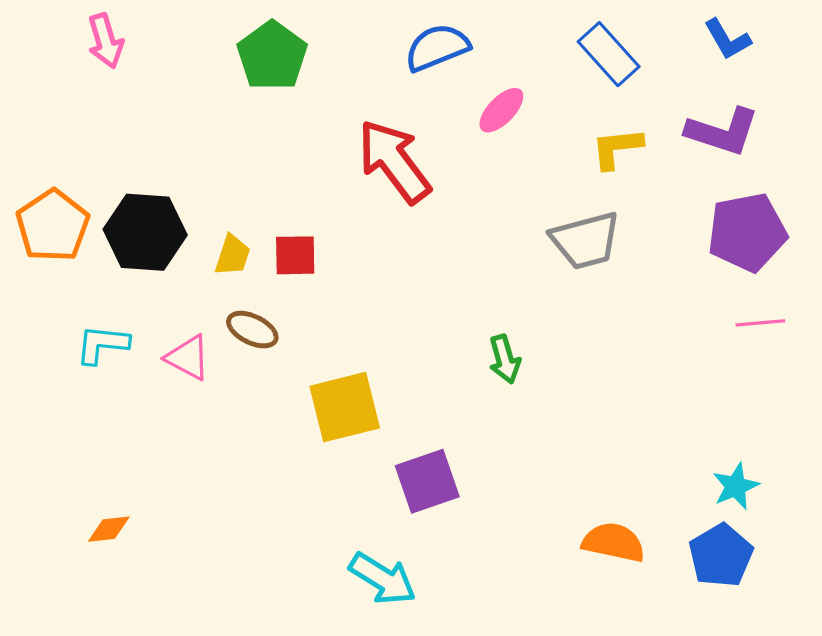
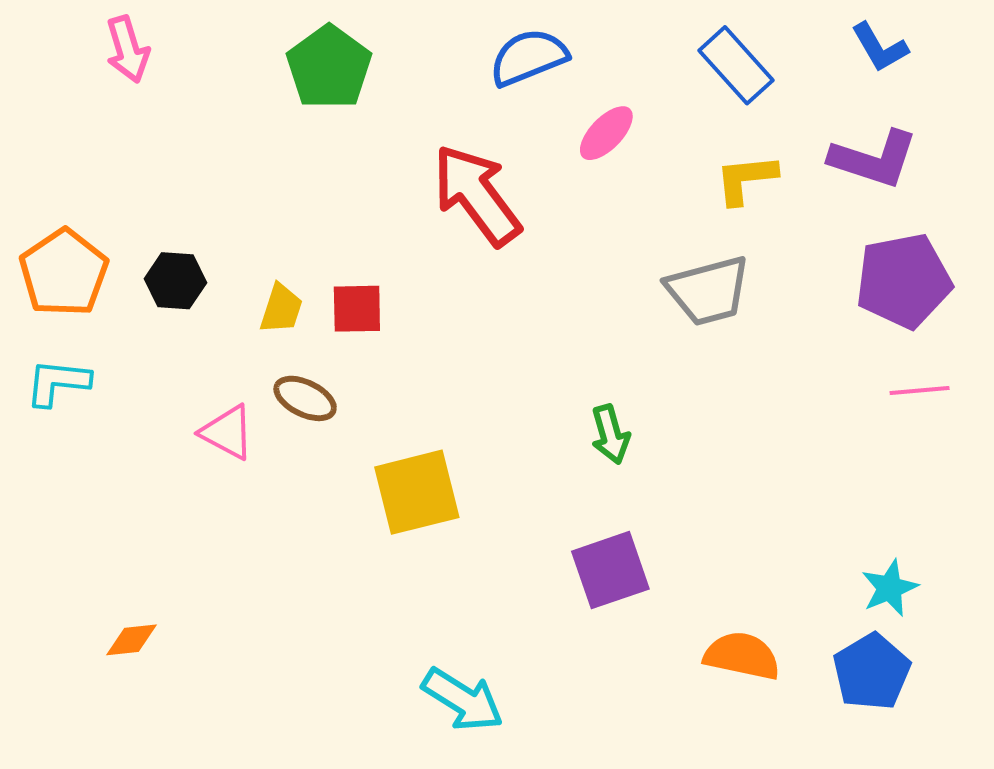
black hexagon: (145, 232) -> (175, 281), size x0.6
cyan L-shape: (102, 344) -> (58, 383), moved
purple square: (427, 481) -> (610, 570), moved

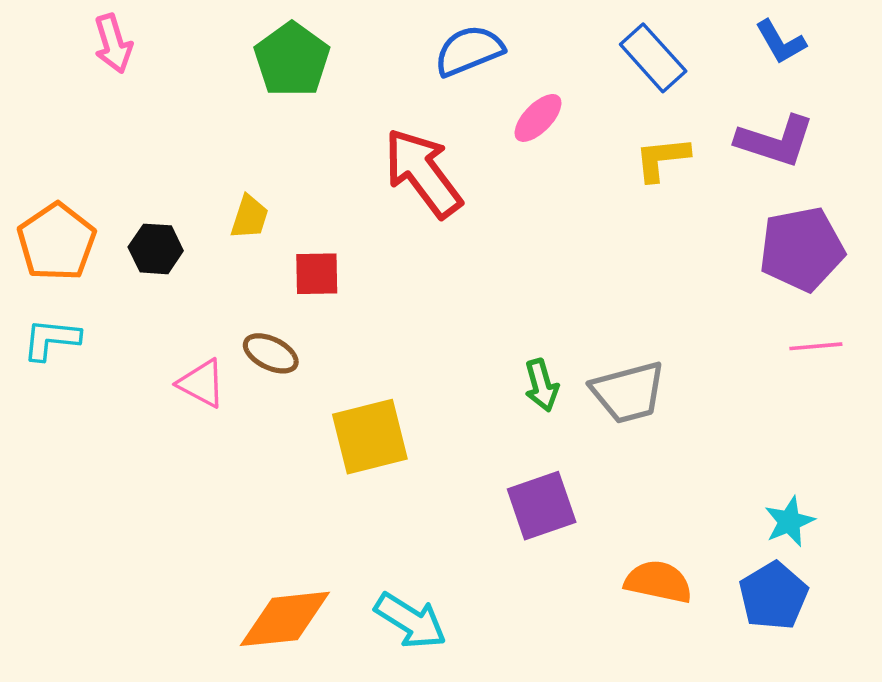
gray trapezoid: (708, 291) -> (628, 392), moved
yellow trapezoid: (281, 309) -> (249, 217), moved
orange diamond: (132, 640) -> (285, 619), moved, size x2.0

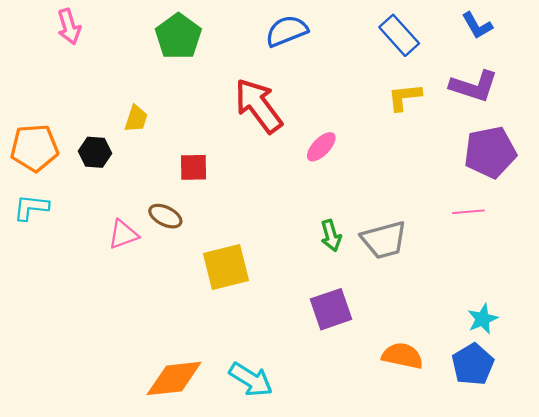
pink ellipse: (538, 118) -> (321, 147), moved
yellow trapezoid: (249, 217) -> (136, 119), moved
orange pentagon: (57, 242) -> (34, 148), turned 30
pink line: (816, 346) -> (468, 212), moved
pink triangle: (202, 383) -> (123, 234), turned -48

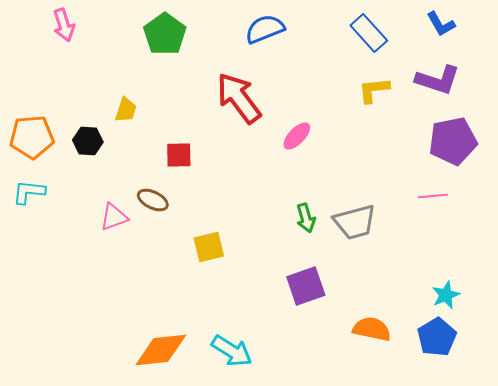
yellow square: (226, 267) -> (209, 247), size x0.7

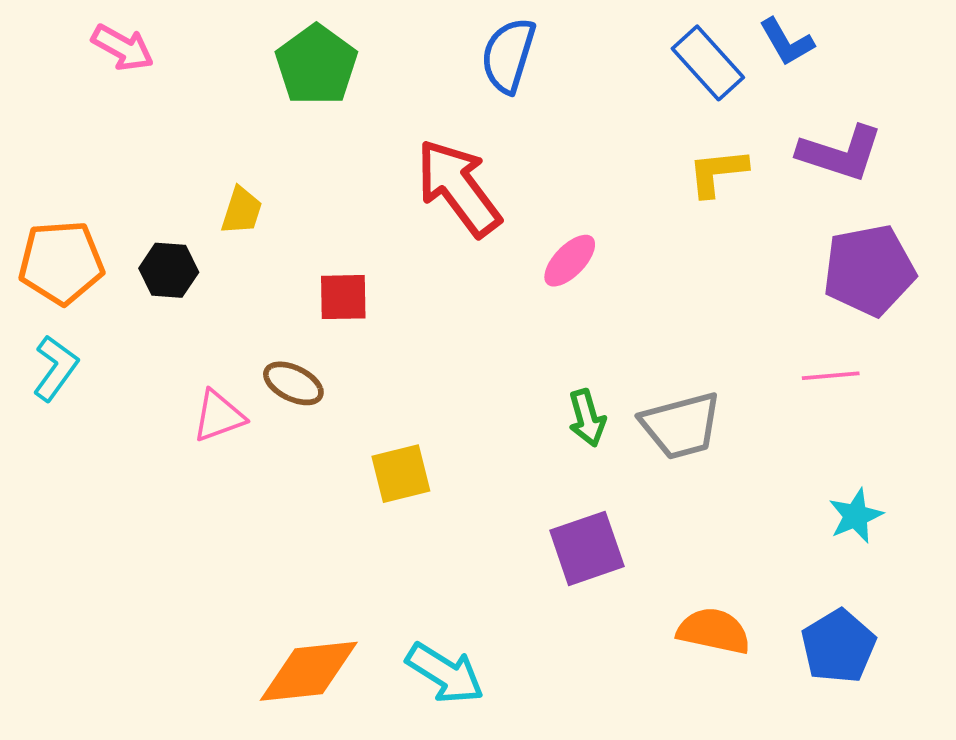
blue L-shape: (441, 24) -> (787, 42), moved
pink arrow: (64, 25) -> (123, 48), turned -44
blue semicircle: (265, 29) -> (508, 55), turned -51
cyan L-shape: (29, 192) -> (55, 368), turned 120
cyan star: (446, 295) -> (856, 516), moved

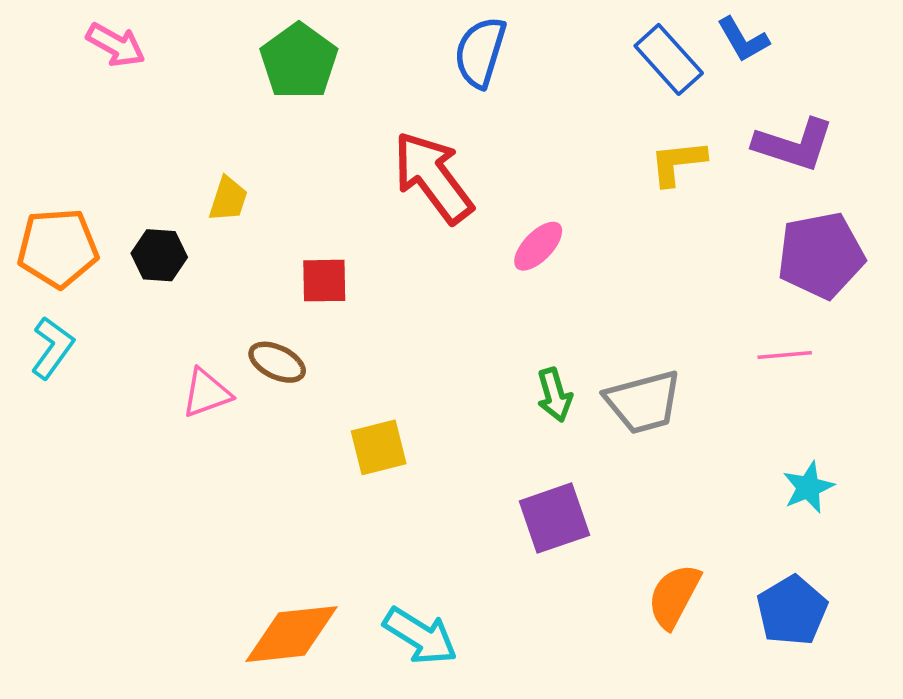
orange semicircle: (714, 631) -> (674, 596), turned -74

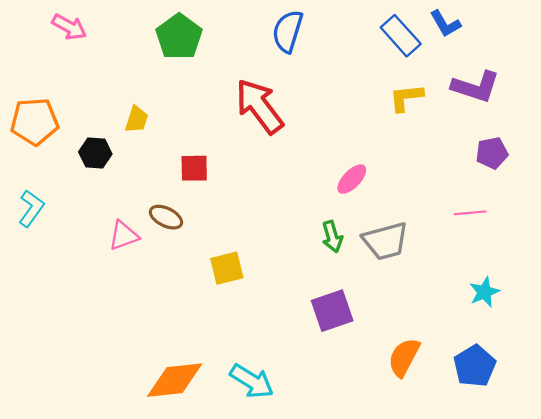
pink ellipse: (538, 246) -> (352, 179), moved
orange pentagon: (58, 248) -> (34, 121), moved
purple pentagon: (821, 255) -> (492, 153), size x0.6

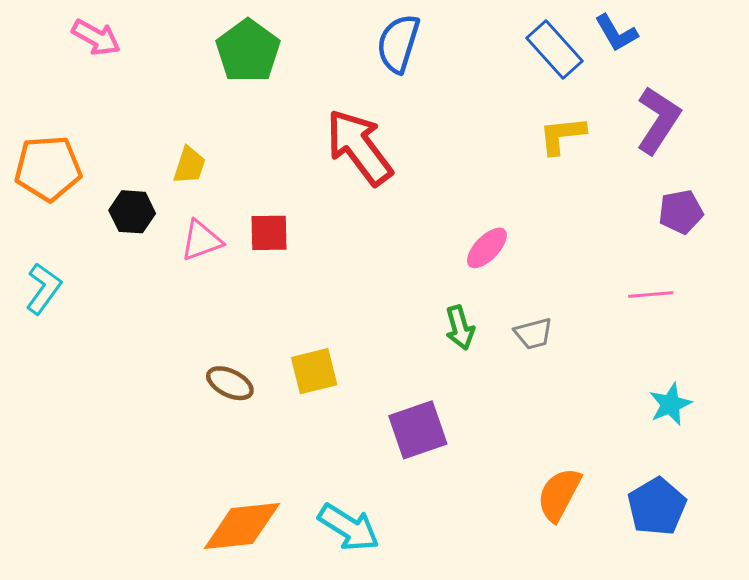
purple L-shape: (476, 87) -> (658, 120), turned -75
brown ellipse: (166, 217) -> (230, 383), moved
pink triangle: (124, 236) -> (201, 240), moved
gray trapezoid: (385, 241) -> (534, 334), size x0.6
purple square: (332, 311) -> (418, 430), moved

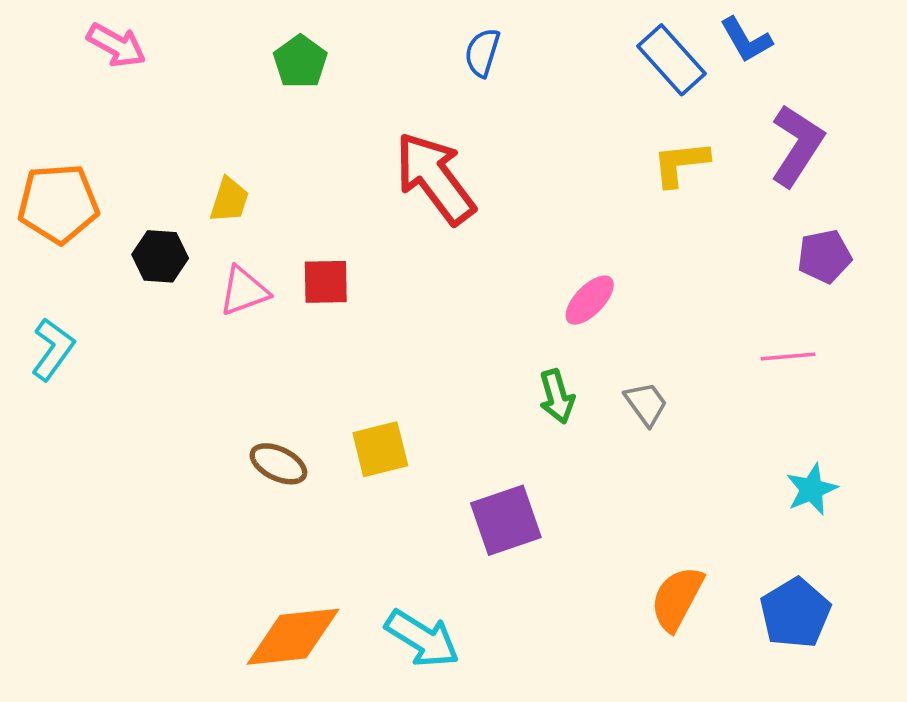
blue semicircle: (398, 43) -> (482, 53), size x0.7
green pentagon: (248, 51) -> (300, 62), size x0.7
gray trapezoid: (534, 334) -> (646, 404), turned -111

